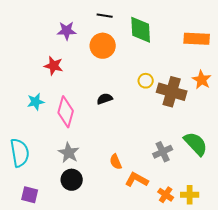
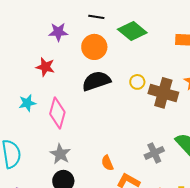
green diamond: (141, 30) -> (132, 31), turned -48
black semicircle: (105, 99) -> (96, 81), moved, size x1.8

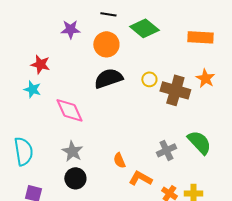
red star: (45, 67) -> (40, 64), moved
cyan star: (27, 103) -> (32, 89), moved, turned 30
pink diamond: (57, 113) -> (69, 110), turned -40

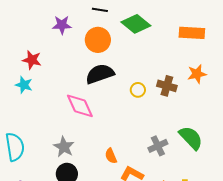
orange star: (205, 78) -> (197, 74), turned 30
yellow circle: (149, 79) -> (138, 90), moved
brown cross: (175, 90) -> (167, 86), size x0.7
pink diamond: (69, 110) -> (80, 106), moved

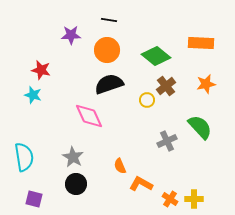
green diamond: (136, 24) -> (156, 56), moved
brown cross: (167, 86) -> (166, 86), moved, turned 36
green semicircle: (191, 138) -> (200, 127), moved
gray cross: (158, 146) -> (167, 141), moved

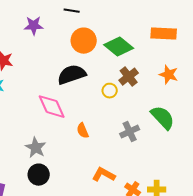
orange circle: (107, 50) -> (84, 41), moved
orange star: (206, 84) -> (169, 75), turned 30
orange semicircle: (120, 166) -> (83, 131), moved

